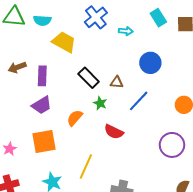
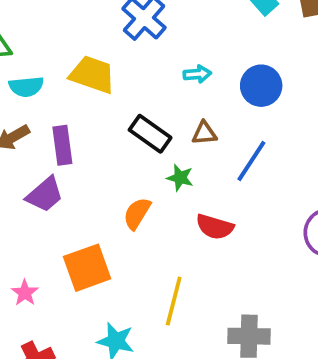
cyan semicircle: (42, 20) -> (26, 87), moved
cyan arrow: (126, 31) -> (197, 74), moved
purple trapezoid: (42, 105) -> (45, 195), moved

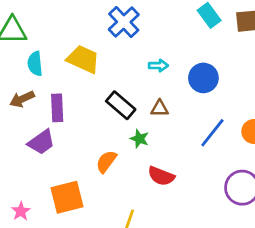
cyan semicircle: (26, 87) -> (35, 64), turned 85
blue line: (251, 161) -> (212, 133), moved

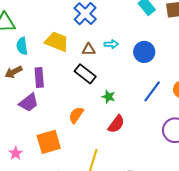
brown triangle: (160, 108) -> (89, 49), moved
green star: (139, 139) -> (108, 97), moved
red semicircle: (161, 176) -> (116, 124), turned -72

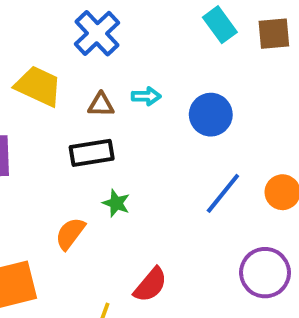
black rectangle: (85, 74) -> (92, 153), turned -50
green star: (108, 97) -> (116, 203), moved
red semicircle: (116, 124) -> (150, 285), moved

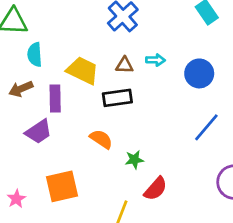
yellow trapezoid: (38, 86) -> (83, 71), moved
green star: (116, 203) -> (134, 160), moved, turned -30
orange semicircle: (70, 233) -> (101, 139), moved, turned 85

